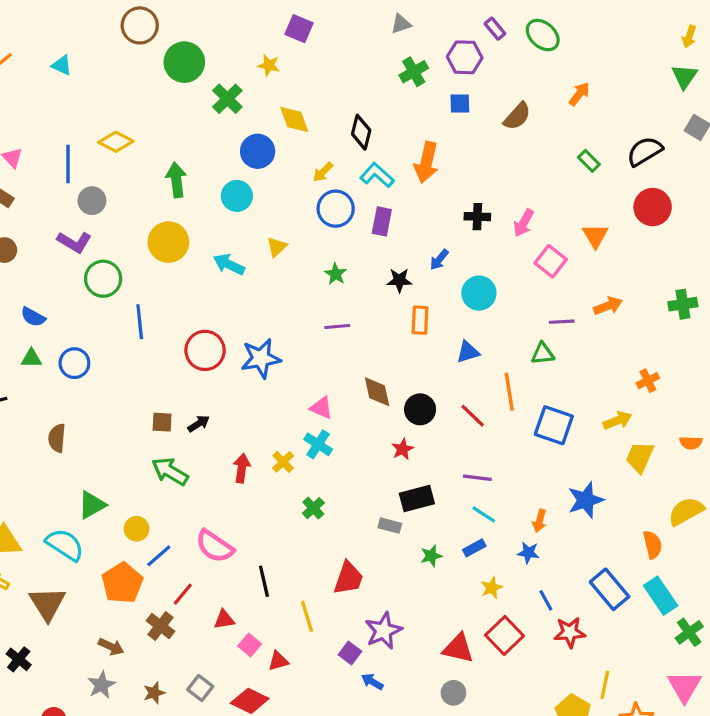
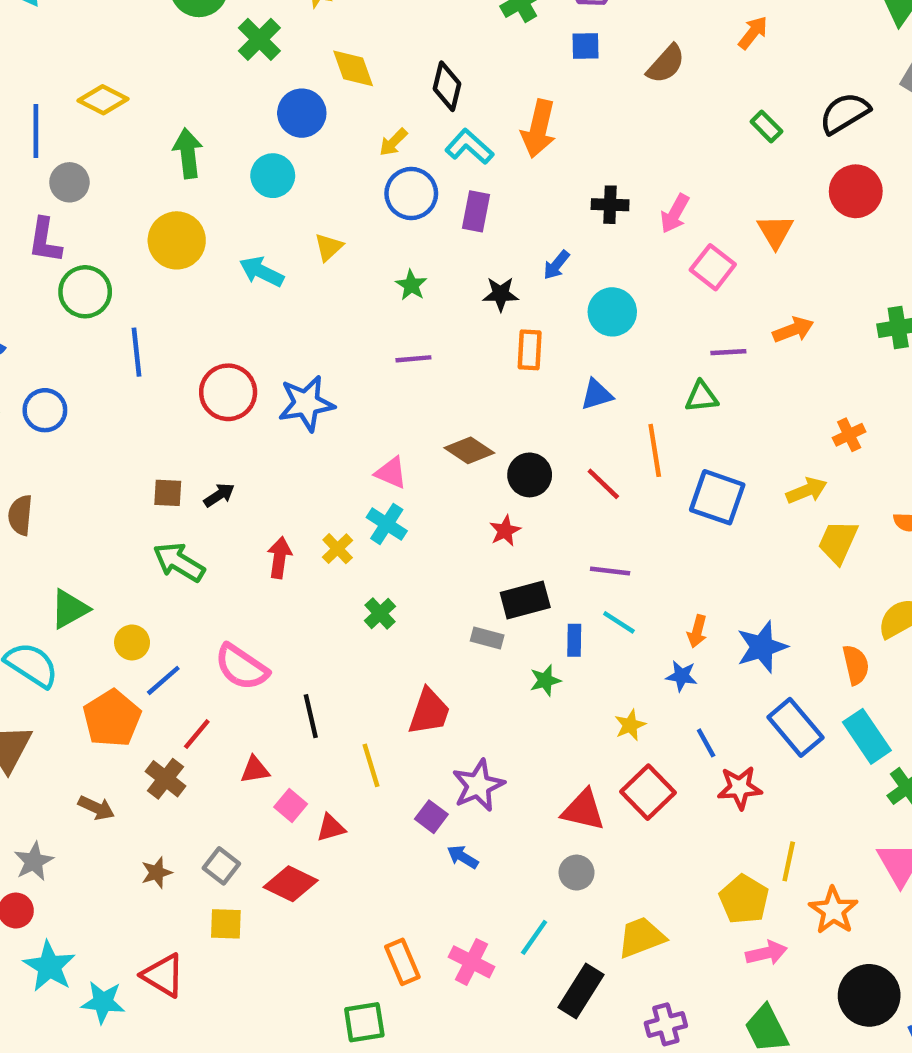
purple L-shape: (74, 242) -> (45, 240), turned 68
brown diamond: (377, 392) -> (469, 450), turned -44
blue star: (586, 500) -> (762, 647), moved
blue rectangle: (474, 548) -> (574, 640), moved, turned -60
gray star: (102, 685) -> (34, 861), moved

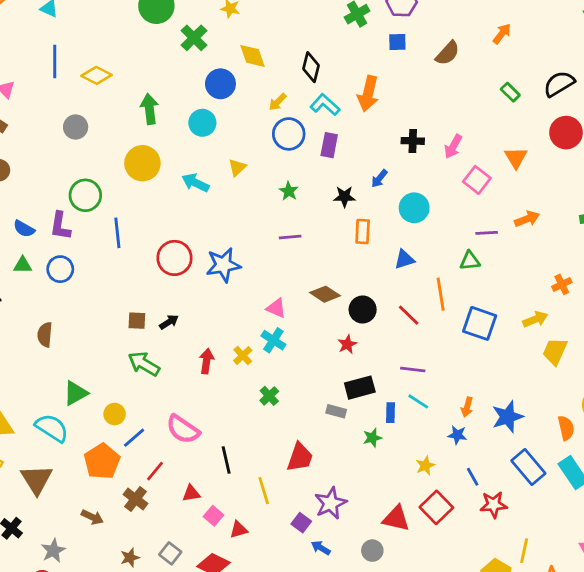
blue line: (36, 131) -> (55, 62), moved
purple L-shape: (45, 240) -> (60, 226), moved
gray circle: (577, 873) -> (372, 551), moved

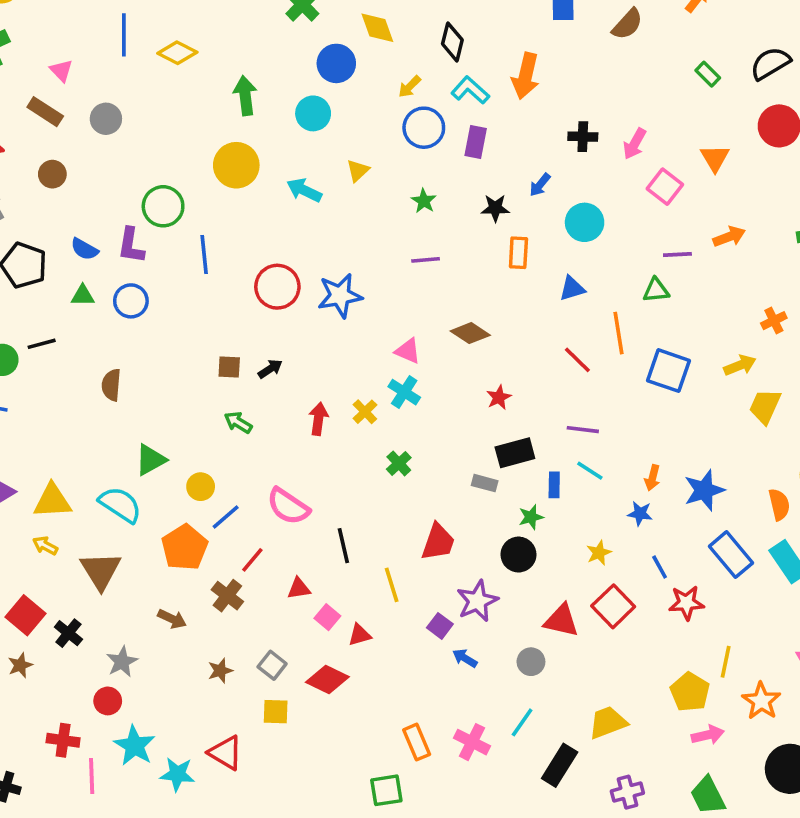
gray circle: (76, 127) -> (106, 119), moved
black circle: (363, 310) -> (518, 555), moved
green arrow: (144, 364) -> (238, 422), size x0.7

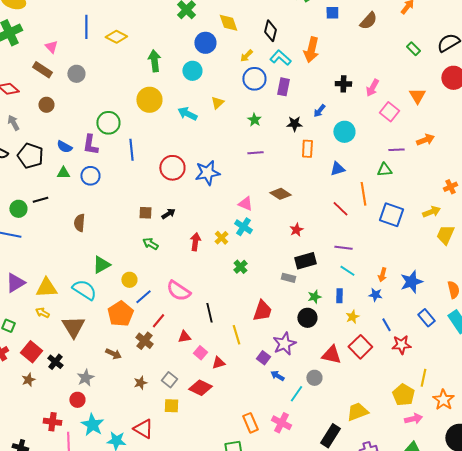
blue rectangle: (554, 485) -> (339, 296), moved
blue rectangle: (731, 555) -> (426, 318), size x0.7
cyan line: (522, 722) -> (296, 394), moved

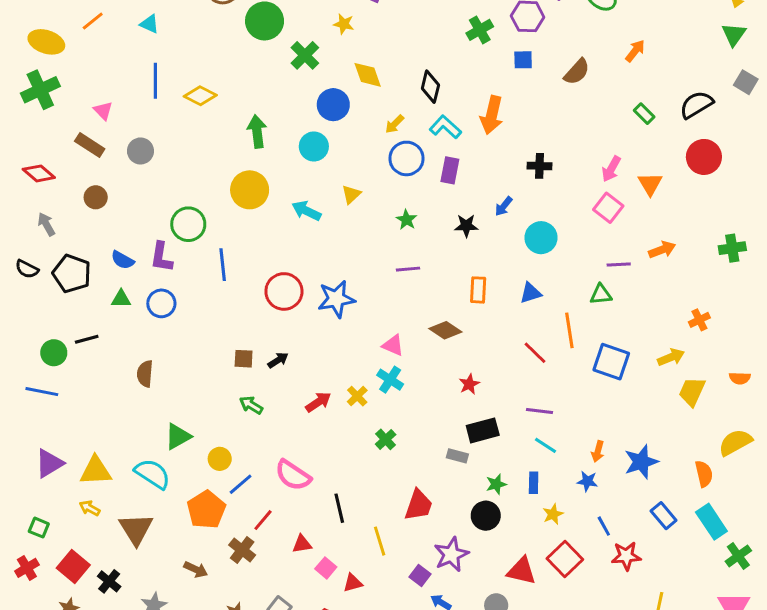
pink arrow: (372, 88) -> (611, 169), moved
orange rectangle: (307, 149) -> (478, 290), moved
red arrow: (195, 242) -> (318, 402), turned 48

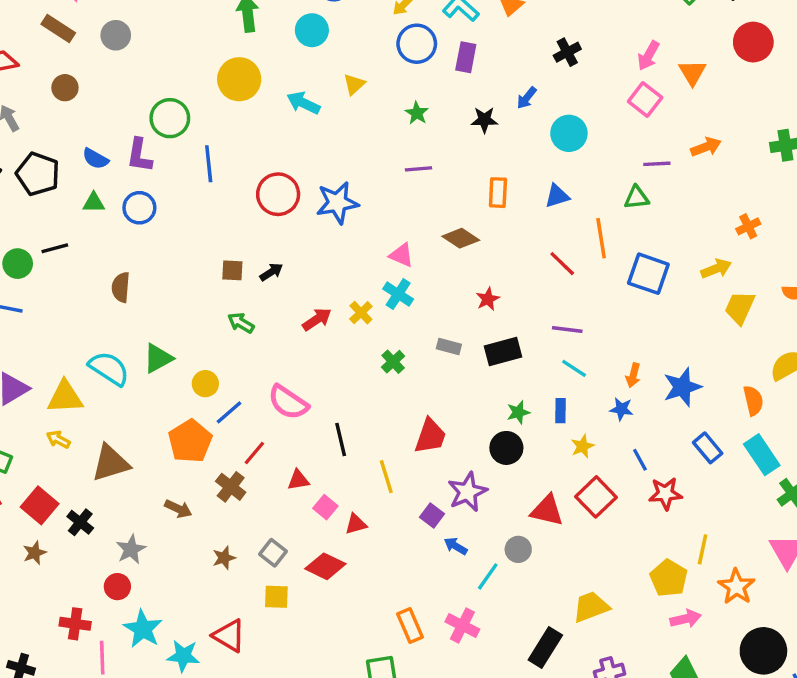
black cross: (540, 166) -> (567, 52), turned -30
gray rectangle: (457, 456) -> (449, 346), moved
cyan semicircle: (152, 474) -> (109, 368), moved
brown triangle: (136, 529) -> (111, 463), turned 45

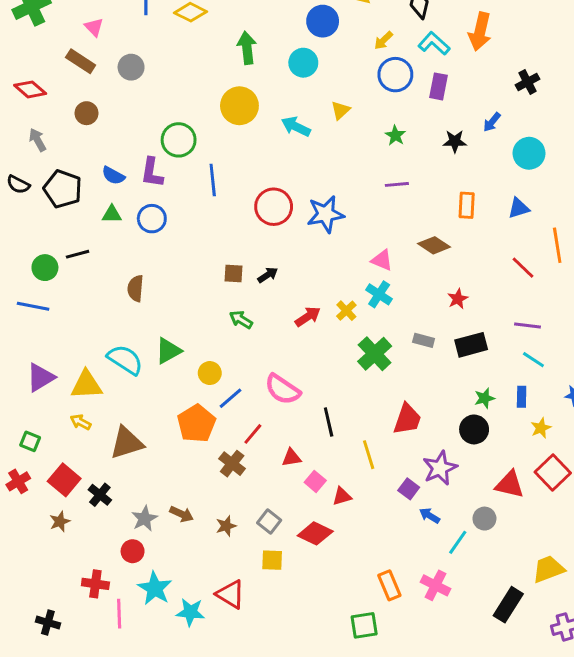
green cross: (393, 362) -> (375, 354), size x1.6
brown arrow: (178, 509) -> (182, 514), moved

